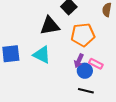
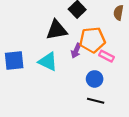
purple arrow: (79, 61) -> (76, 51), moved
pink rectangle: (96, 64) -> (107, 56), moved

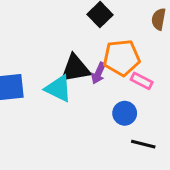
black triangle: (57, 30) -> (75, 69), moved
black line: (96, 101) -> (143, 144), moved

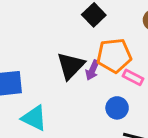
black triangle: (75, 69) -> (71, 66), turned -36
cyan triangle: (58, 89) -> (34, 118), moved

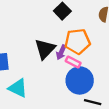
pink rectangle: (133, 77) -> (73, 62), moved
blue circle: (117, 108) -> (80, 80), size x1.6

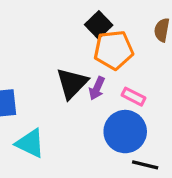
orange pentagon: (77, 41) -> (114, 50), moved
pink rectangle: (73, 62) -> (133, 97), moved

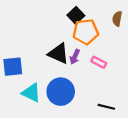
black triangle: (72, 83) -> (58, 54), turned -50
blue circle: (125, 132) -> (61, 92), moved

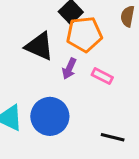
black triangle: (58, 54) -> (39, 46), moved

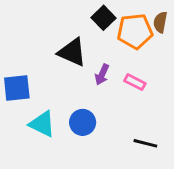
orange pentagon: (84, 34) -> (135, 31), moved
blue circle: (50, 116) -> (83, 122), size x0.7

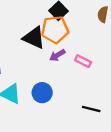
orange pentagon: (135, 31) -> (55, 30), moved
purple arrow: (102, 75) -> (57, 55), turned 35

